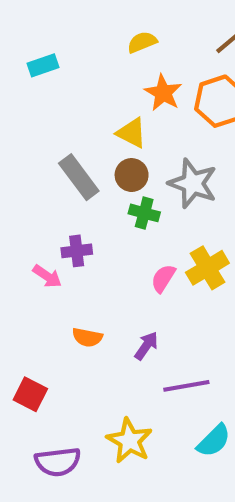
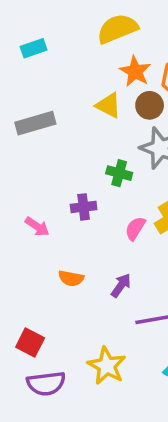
yellow semicircle: (142, 42) -> (117, 29), size x1.6
brown circle: (132, 175) -> (150, 105), moved
gray rectangle: (79, 177) -> (35, 123), moved, turned -69
purple cross: (77, 251) -> (84, 207), moved
red square: (30, 394) -> (30, 343), moved

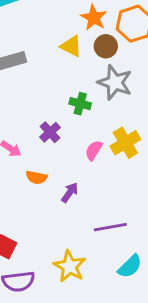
purple cross: (84, 207) -> (50, 132), turned -35
orange semicircle: (71, 278) -> (36, 177), moved
purple arrow: (121, 285) -> (70, 192), moved

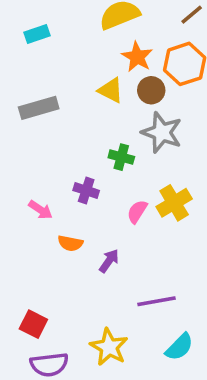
purple cross: (50, 132) -> (86, 190), turned -30

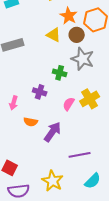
pink arrow: (40, 210) -> (14, 103), turned 72
purple arrow: (109, 261) -> (53, 132), size x1.5

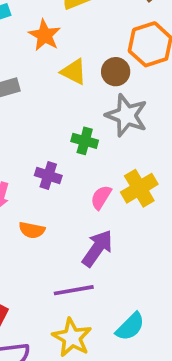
orange star: (69, 16) -> (45, 35), moved
purple arrow: (53, 132) -> (97, 248), moved
purple line: (80, 155) -> (74, 290), moved
cyan semicircle: (93, 181) -> (130, 327), moved

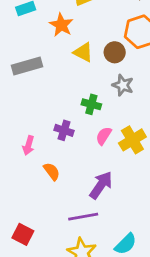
gray star: (127, 115) -> (123, 85), size x0.7
pink semicircle: (101, 197) -> (104, 136), moved
orange semicircle: (32, 230) -> (52, 171), turned -138

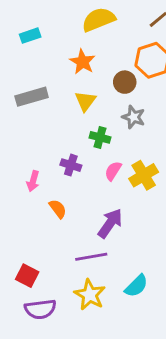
orange star: (61, 25) -> (83, 62), moved
yellow triangle: (83, 52) -> (85, 101), moved, turned 40

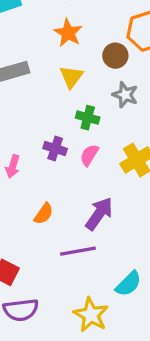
pink semicircle: (113, 171) -> (89, 155), moved
orange semicircle: (58, 209) -> (44, 214), moved, turned 72
yellow star: (90, 295) -> (91, 315), moved

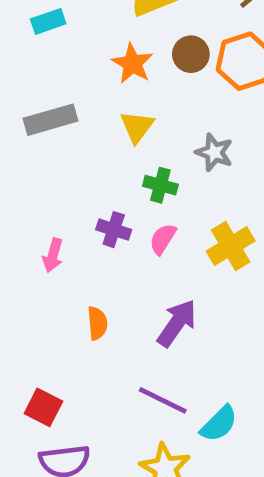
brown circle: (115, 56) -> (191, 54), moved
orange semicircle: (44, 214) -> (97, 323), turned -40
purple line: (78, 251) -> (163, 400), moved, turned 36

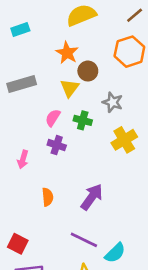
brown circle: (191, 54) -> (88, 71), moved
pink semicircle: (163, 239) -> (53, 118), moved
yellow cross: (231, 246) -> (124, 140), moved

